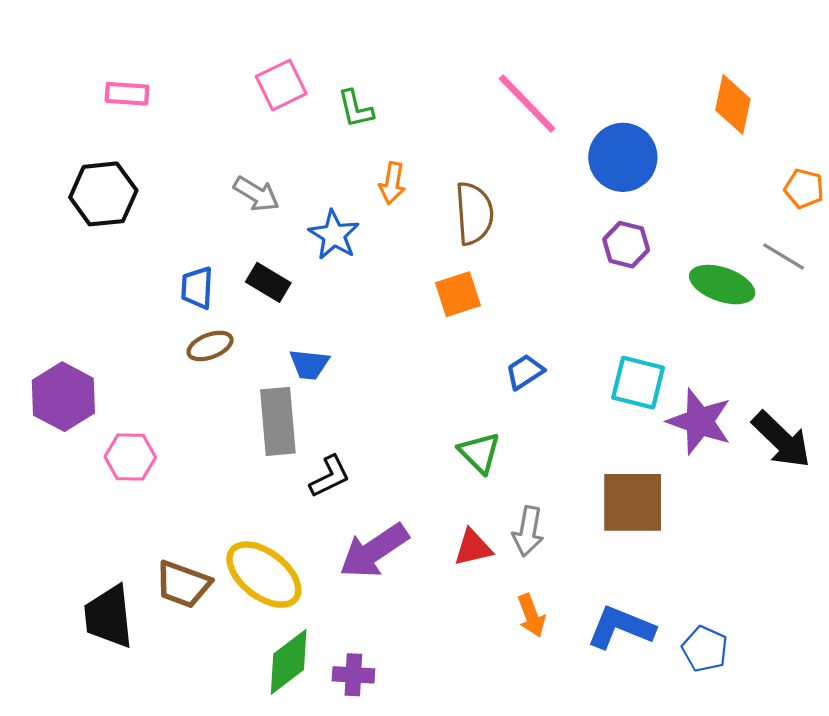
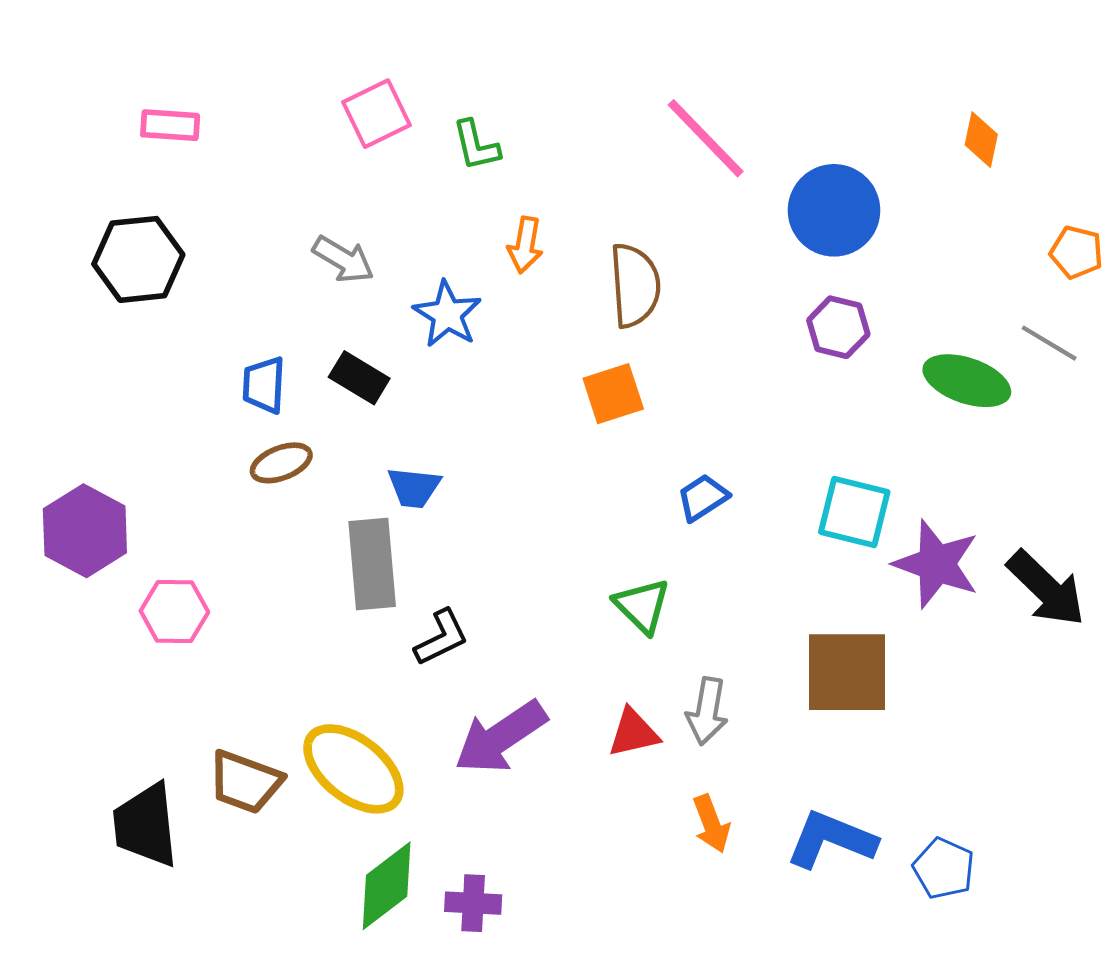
orange diamond: (733, 104) -> (981, 140), size x0.7

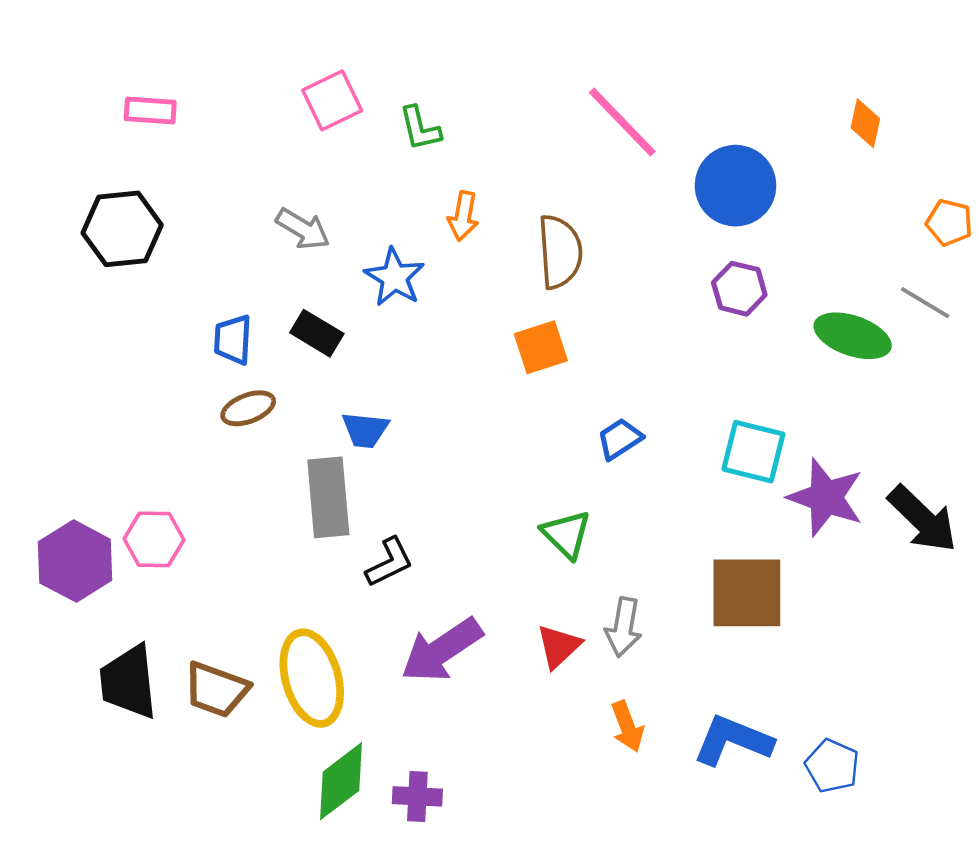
purple hexagon: (85, 531) -> (75, 561), moved
red triangle: (633, 733) -> (559, 646), turned -30
yellow ellipse: (353, 769) -> (312, 678), turned 36
black trapezoid: (146, 825) -> (129, 682), moved

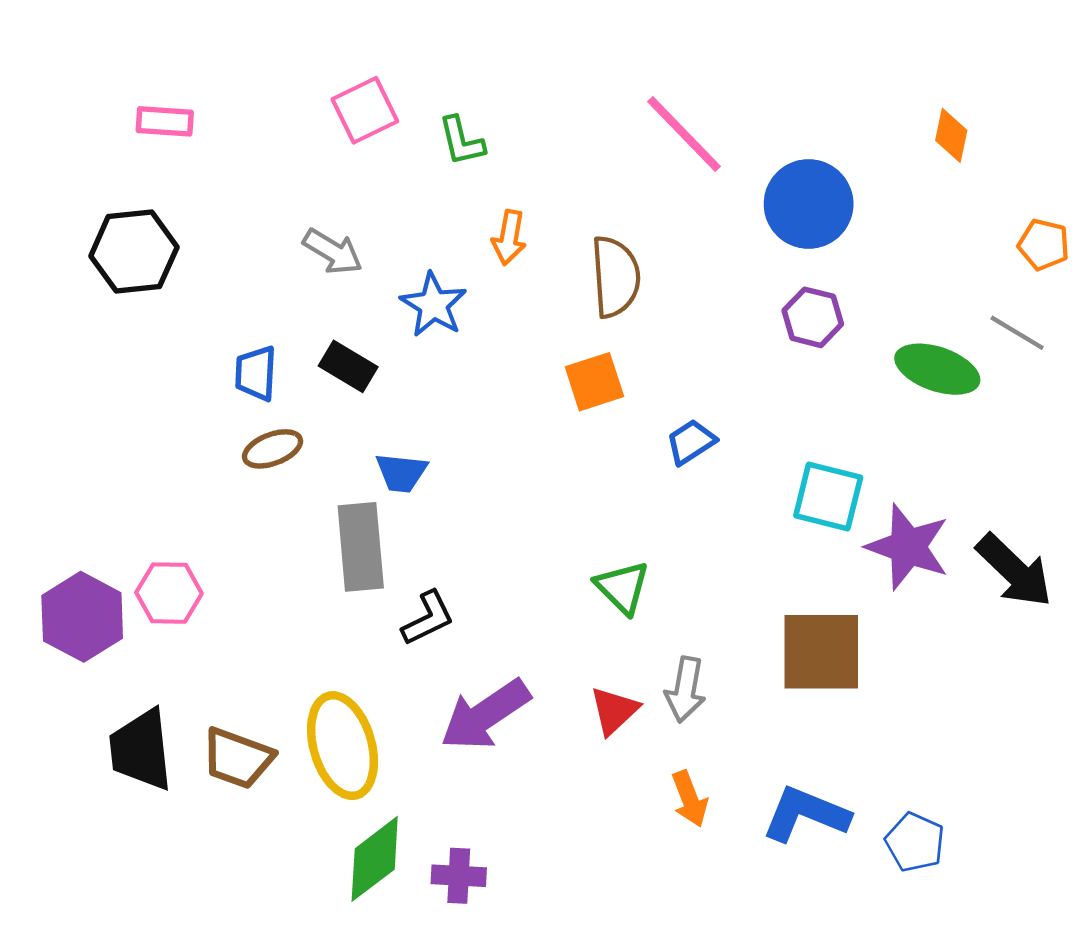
blue trapezoid: (620, 439) -> (691, 442), moved

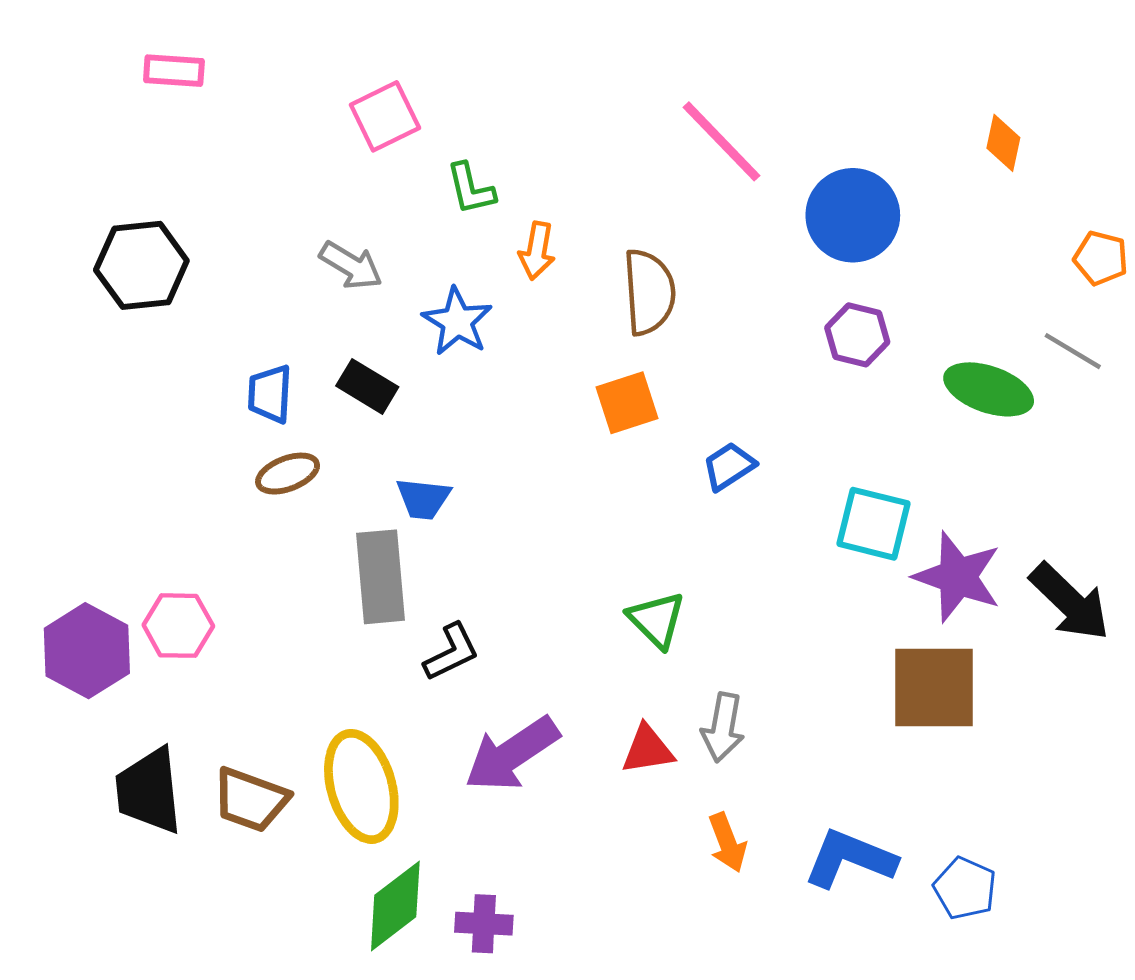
pink rectangle: (165, 121) -> (174, 71), moved
green L-shape: (461, 141) -> (471, 189), moved
brown square: (821, 652) -> (934, 688), moved
red triangle: (614, 711) -> (648, 750), turned 34

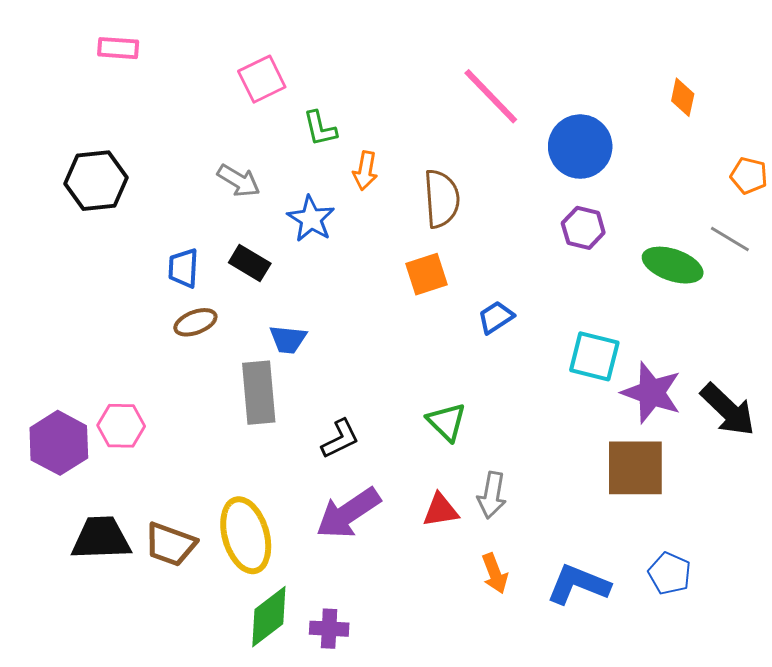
black L-shape: (451, 652) -> (340, 439), moved
black trapezoid: (149, 791) -> (101, 538), turned 94
blue pentagon: (965, 888) -> (670, 573), moved

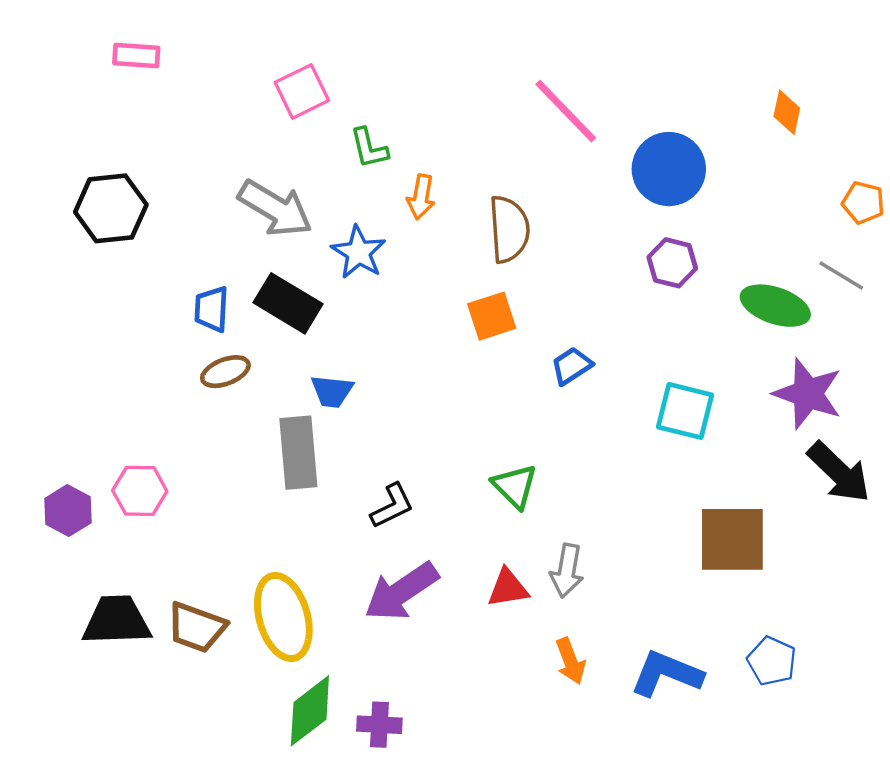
gray arrow: (239, 181) -> (275, 208), size x1.5
black rectangle: (250, 263) -> (288, 303), size x1.4
purple star: (652, 393) -> (808, 394), moved
purple hexagon: (59, 443) -> (68, 511), size x0.7

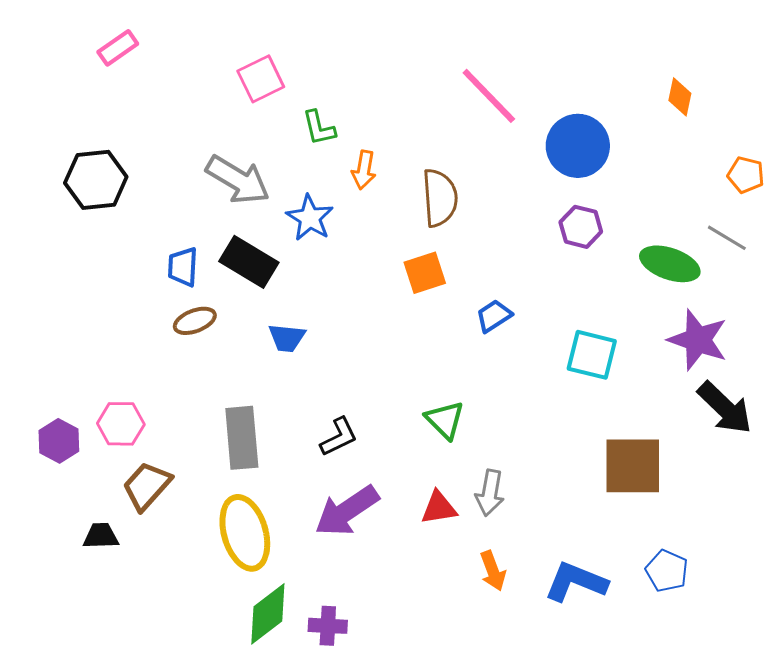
pink rectangle: (136, 56) -> (118, 48), turned -39
gray rectangle: (298, 453) -> (242, 438), moved
black trapezoid: (117, 620) -> (101, 536), size x0.6
brown trapezoid: (196, 627) -> (147, 486), moved, turned 112

